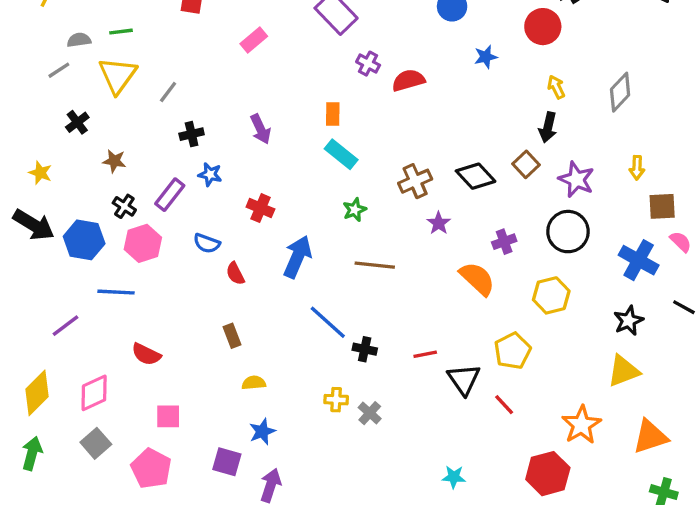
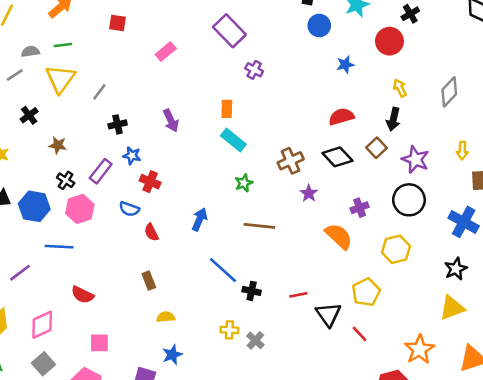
red semicircle: (408, 80) -> (341, 117), moved
red cross: (260, 208) -> (150, 182), moved
blue arrow: (297, 257) -> (200, 219), size x0.7

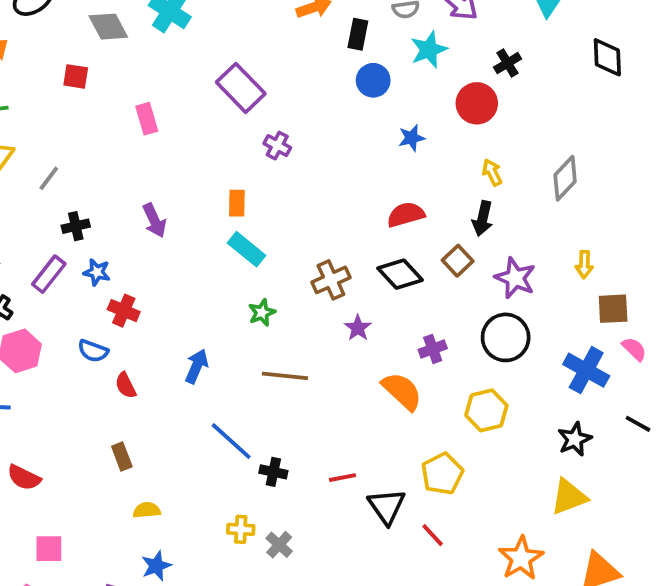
pink rectangle: (166, 52) -> (147, 119), turned -66
purple rectangle: (101, 171) -> (49, 274), moved

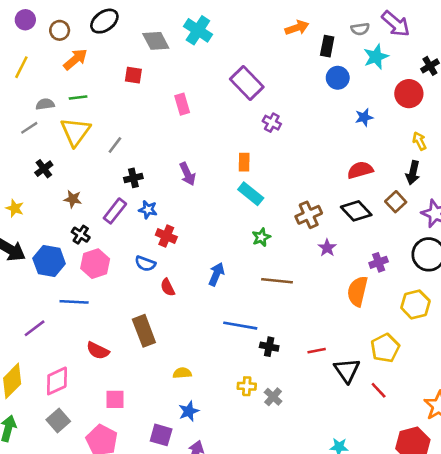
orange semicircle: (402, 391) -> (357, 291), turned -120
blue line: (231, 441) -> (240, 326), turned -32
brown rectangle: (122, 456) -> (144, 331), moved, size x1.6

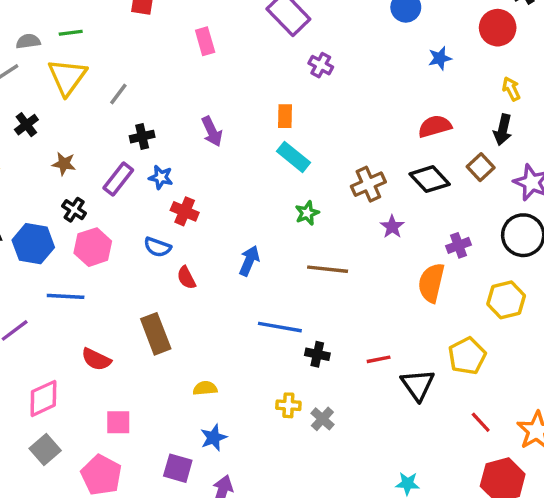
red line: (379, 390) -> (481, 422), moved

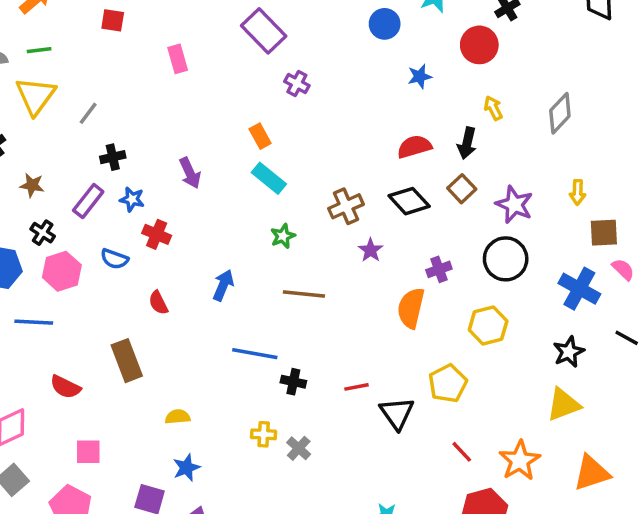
orange rectangle: (285, 116) -> (260, 136), turned -30
black arrow: (503, 130) -> (467, 143), moved
purple arrow: (212, 131) -> (190, 173), moved
blue semicircle: (157, 247) -> (114, 259), moved

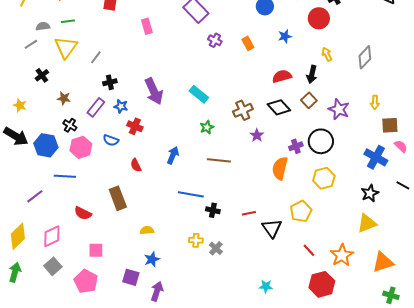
orange rectangle: (260, 136) -> (248, 43), moved
purple arrow: (190, 173) -> (154, 91), size x1.5
black circle: (506, 259) -> (321, 141), moved

